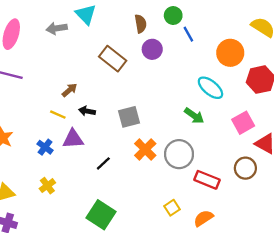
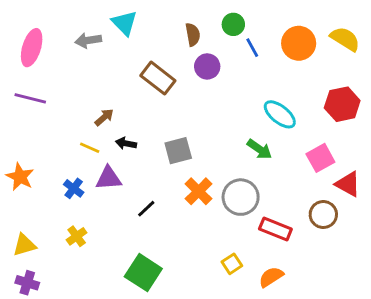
orange circle: (230, 53) -> (299, 43), moved

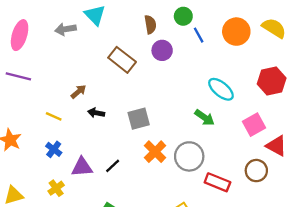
yellow line: (90, 148) -> (54, 116), moved
purple triangle: (109, 178) -> (82, 167), moved

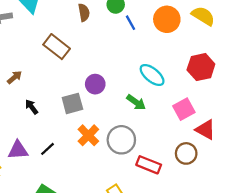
purple circle: (162, 50) -> (95, 84), moved
black arrow: (96, 113) -> (32, 107), moved, turned 42

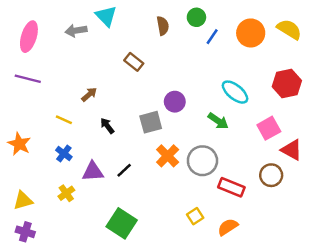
blue line: (130, 23) -> (212, 37), turned 63
brown rectangle: (57, 47) -> (134, 62), size x0.7

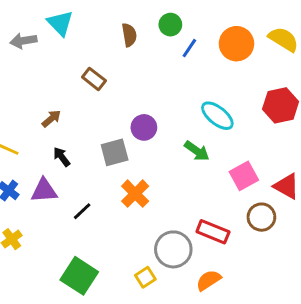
brown arrow: (89, 94) -> (51, 119), moved
pink square: (269, 128) -> (244, 176), moved
gray circle: (202, 161) -> (173, 249), moved
purple triangle: (93, 172) -> (44, 191), moved
yellow square: (195, 216) -> (145, 277), moved

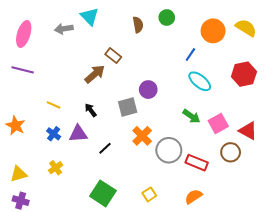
blue line: (189, 48) -> (190, 55), moved
brown arrow: (51, 119) -> (95, 74), moved, size x1.5
green arrow: (197, 151) -> (191, 116), moved
gray circle: (173, 249) -> (169, 150), moved

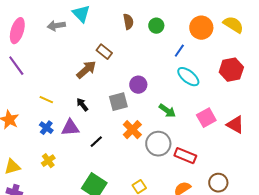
green circle: (167, 17) -> (156, 26), moved
purple line: (23, 70) -> (16, 66), turned 40
green arrow: (191, 116) -> (167, 111), moved
brown circle: (231, 152) -> (218, 183), moved

